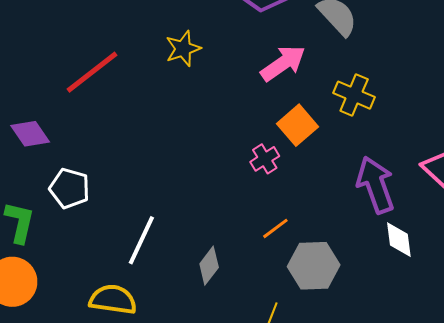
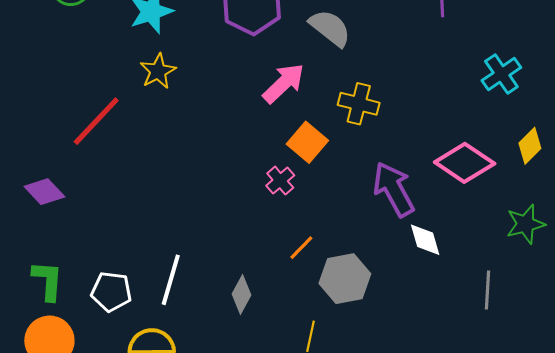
yellow star: (183, 49) -> (158, 71), moved
white pentagon: (70, 188) -> (111, 292), moved

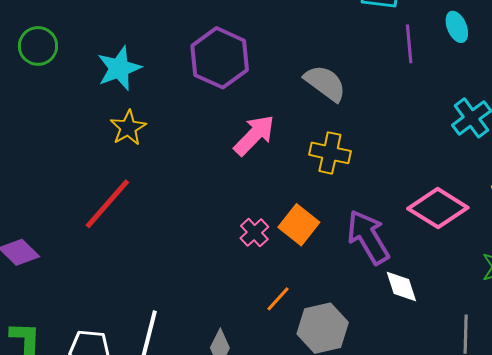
gray semicircle: (330, 28) -> (325, 83), moved
red line: (96, 121) -> (107, 204), moved
orange square: (307, 142) -> (299, 225), moved

